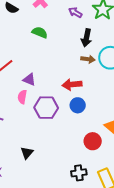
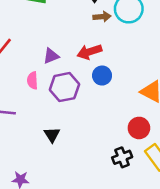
purple triangle: (29, 80) -> (51, 56), moved, turned -32
red circle: (93, 141) -> (139, 128), moved
black triangle: (27, 153) -> (52, 135), moved

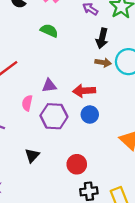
red circle: (139, 128) -> (77, 164), moved

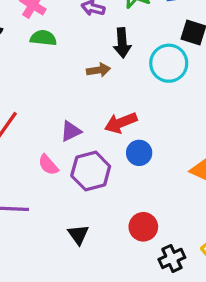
green semicircle: (49, 31) -> (43, 38), moved
brown arrow: (103, 63) -> (99, 70), moved
pink semicircle: (27, 103) -> (48, 165), turned -35

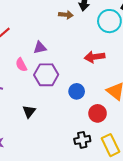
red arrow: (121, 123) -> (95, 57), moved
blue circle: (139, 153) -> (77, 91), moved
red circle: (143, 227) -> (98, 113), moved

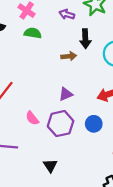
purple triangle: (40, 48) -> (66, 94), moved
blue circle: (77, 91) -> (94, 124), moved

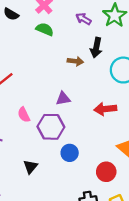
blue circle: (94, 124) -> (70, 153), moved

